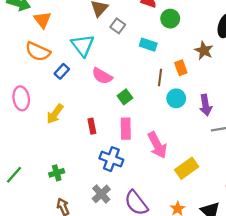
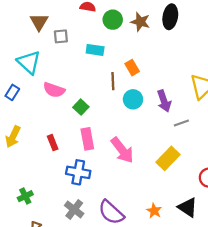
gray square: (118, 26) -> (61, 36), turned -32
brown star: (204, 50) -> (140, 22), moved
yellow rectangle: (187, 168) -> (168, 158), moved

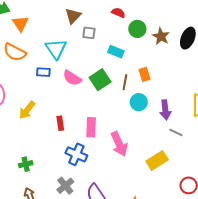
blue rectangle: (12, 92) -> (43, 72), moved, turned 48
green square: (81, 107) -> (100, 80), moved, size x1.5
gray line: (181, 123) -> (176, 133), turned 32

